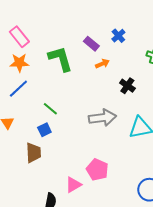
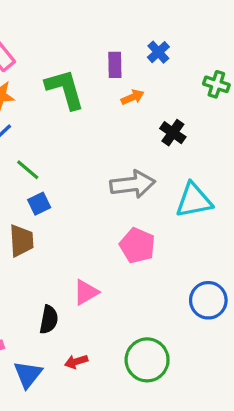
purple rectangle: (91, 44) -> (115, 65), turned 49
green line: (50, 109) -> (28, 170), moved
pink pentagon: (97, 170) -> (137, 245), moved

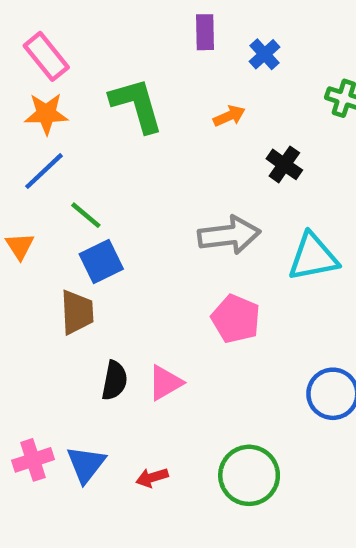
purple rectangle: (115, 65) -> (205, 32), moved
blue square: (39, 204) -> (101, 261), size x1.4
black semicircle: (49, 320) -> (115, 381), moved
blue triangle: (28, 374) -> (86, 464), moved

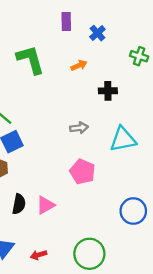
black cross: (284, 164) -> (108, 91), turned -36
gray arrow: (229, 235) -> (79, 128), size x0.6

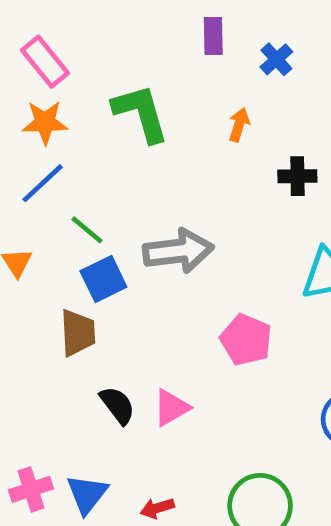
orange arrow: (79, 65) -> (239, 125), turned -49
gray arrow: (79, 128) -> (178, 251), moved, size x1.8
black semicircle: (19, 204) -> (117, 405), turned -48

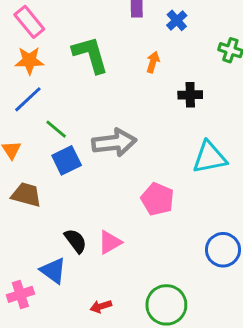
brown trapezoid: (78, 333) -> (26, 195), moved, turned -72
blue triangle: (87, 494) -> (53, 271), moved, turned -32

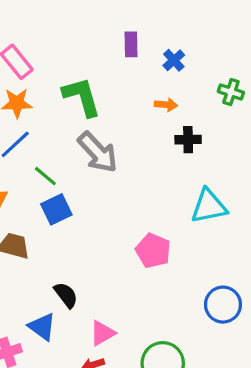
orange arrow: (153, 62) -> (166, 105), moved, turned 78
gray arrow: (114, 143) -> (98, 152), moved, turned 54
pink triangle: (110, 242) -> (102, 333), moved

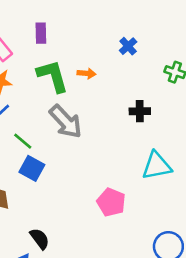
purple rectangle: (131, 44) -> (41, 33), moved
orange arrow: (166, 105) -> (86, 73), moved
blue square: (56, 209) -> (32, 168), turned -35

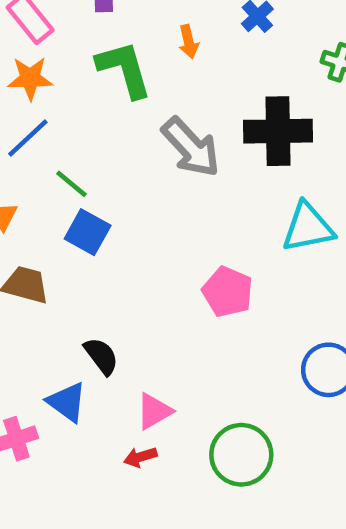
orange arrow: (86, 73) -> (189, 42), moved, turned 72
black cross: (140, 111) -> (278, 131), size x1.8
gray arrow: (66, 122) -> (191, 147), moved

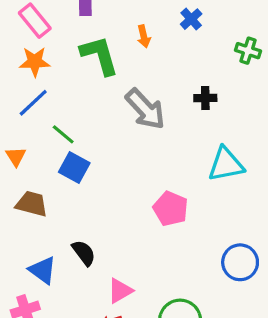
black cross: (278, 131) -> (205, 98), size x0.5
blue triangle: (67, 402) -> (43, 270), moved

